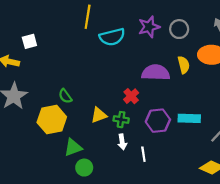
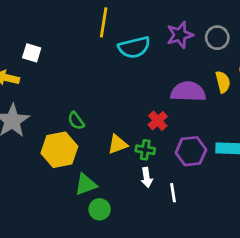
white square: (29, 41) -> (32, 53), turned 32

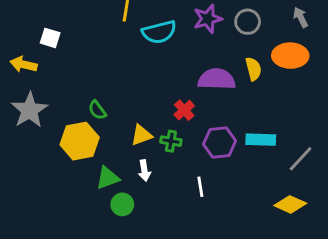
white arrow: (147, 177) -> (144, 171), moved

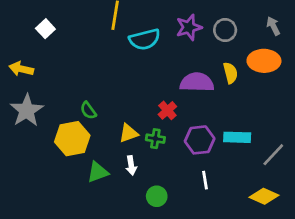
white square: (50, 38) -> (45, 29), moved, turned 30
white line: (200, 187) -> (205, 180), moved
green circle: (122, 204) -> (157, 196), moved

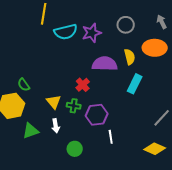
purple star: (189, 27) -> (92, 33), moved
yellow triangle: (129, 133) -> (54, 102), turned -49
cyan rectangle: (237, 137) -> (135, 84), moved, turned -66
purple hexagon: (200, 140) -> (97, 115), moved

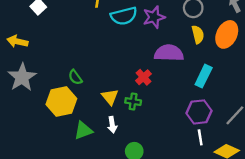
orange ellipse: (155, 48) -> (227, 34), turned -65
yellow semicircle: (130, 57) -> (198, 34), moved
purple hexagon: (97, 115) -> (199, 112), moved
white line: (111, 137) -> (200, 137), moved

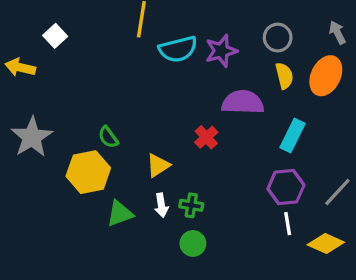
yellow arrow: (17, 41) -> (20, 67), moved
yellow triangle: (110, 97) -> (158, 165), turned 36
green cross: (133, 102) -> (191, 205), moved

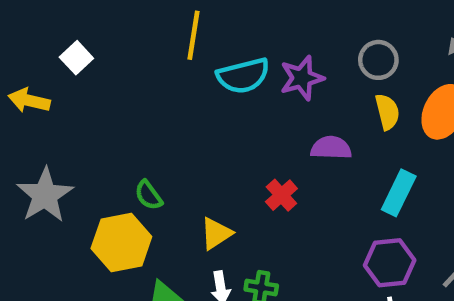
purple semicircle: (243, 102) -> (331, 148), size x0.7

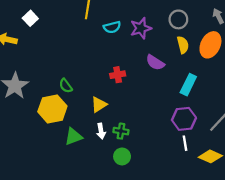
cyan semicircle: (243, 76) -> (112, 27), size x0.7
purple semicircle: (331, 148) -> (155, 63), turned -150
red cross: (281, 195) -> (118, 75), moved, turned 32

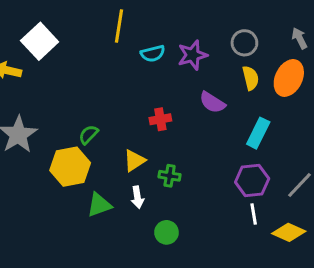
white square: (30, 18) -> (40, 41), size x1.6
green semicircle: (66, 86) -> (89, 135), turned 80
green cross: (121, 131) -> (170, 176), moved

